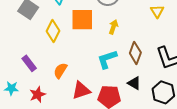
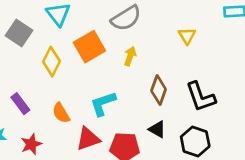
orange square: (82, 20) -> (89, 47), turned -30
cyan L-shape: (107, 59) -> (103, 104), moved
orange semicircle: (60, 71) -> (61, 113), turned -63

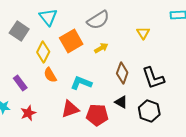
yellow arrow: (130, 56) -> (101, 48), turned 40
cyan L-shape: (103, 104) -> (81, 83), turned 40
orange semicircle: (61, 113) -> (50, 75), moved

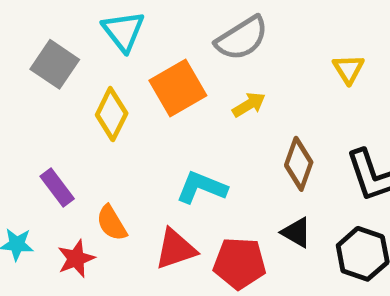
orange semicircle: (50, 75) -> (112, 223), moved

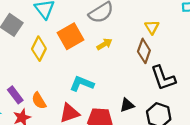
brown diamond: (299, 164) -> (144, 51), moved
purple rectangle: (57, 187) -> (15, 95), moved
black triangle: (296, 232) -> (127, 105), turned -49

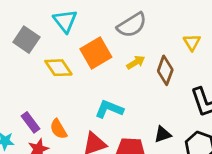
yellow diamond: (39, 49) -> (58, 68), turned -60
brown diamond: (144, 51) -> (165, 70), moved

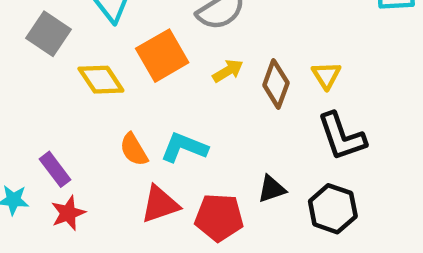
yellow triangle: (192, 42) -> (326, 75), moved
orange semicircle: (58, 129) -> (134, 150), moved

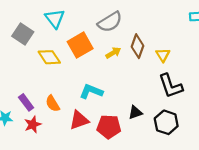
brown diamond: (276, 84) -> (138, 46), moved
orange semicircle: (134, 150) -> (53, 104), moved

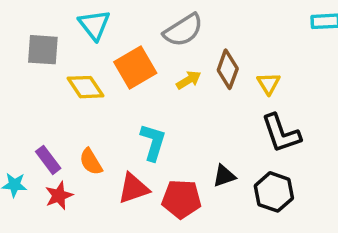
gray square: (23, 34) -> (43, 50), turned -30
cyan L-shape: (91, 91) -> (153, 142), turned 85

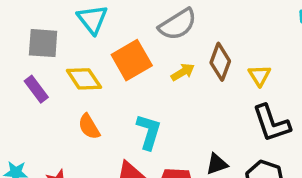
purple rectangle: (48, 160) -> (36, 89), moved
orange semicircle: (91, 162) -> (89, 127), moved

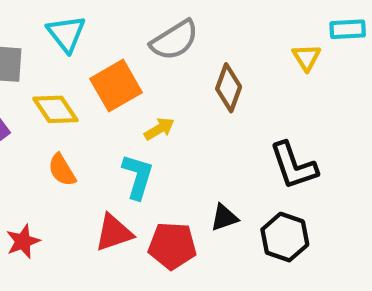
yellow arrow: (183, 72) -> (159, 129), moved
yellow triangle: (259, 75) -> (306, 57), moved

